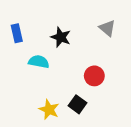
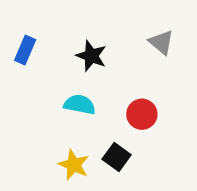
blue rectangle: (17, 33) -> (25, 50), turned 36
cyan semicircle: (39, 62) -> (80, 104), moved

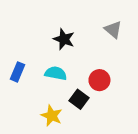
blue rectangle: (25, 50) -> (17, 72), moved
black square: (117, 157) -> (79, 99), moved

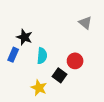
black star: (64, 39) -> (24, 37), moved
cyan semicircle: (56, 73) -> (42, 56), turned 84

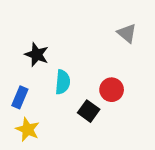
blue rectangle: (13, 55) -> (20, 97), moved
yellow star: (39, 88) -> (28, 129), moved

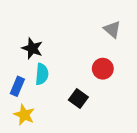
cyan semicircle: (63, 82) -> (42, 74), moved
red circle: (112, 90) -> (103, 69), moved

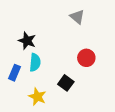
gray triangle: (112, 29) -> (77, 17), moved
yellow star: (24, 115) -> (37, 97), moved

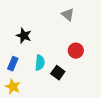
cyan semicircle: (35, 62) -> (40, 63), moved
yellow star: (37, 97) -> (13, 87), moved

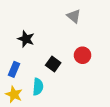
cyan semicircle: (40, 63) -> (38, 87), moved
black square: (58, 73) -> (53, 64), moved

